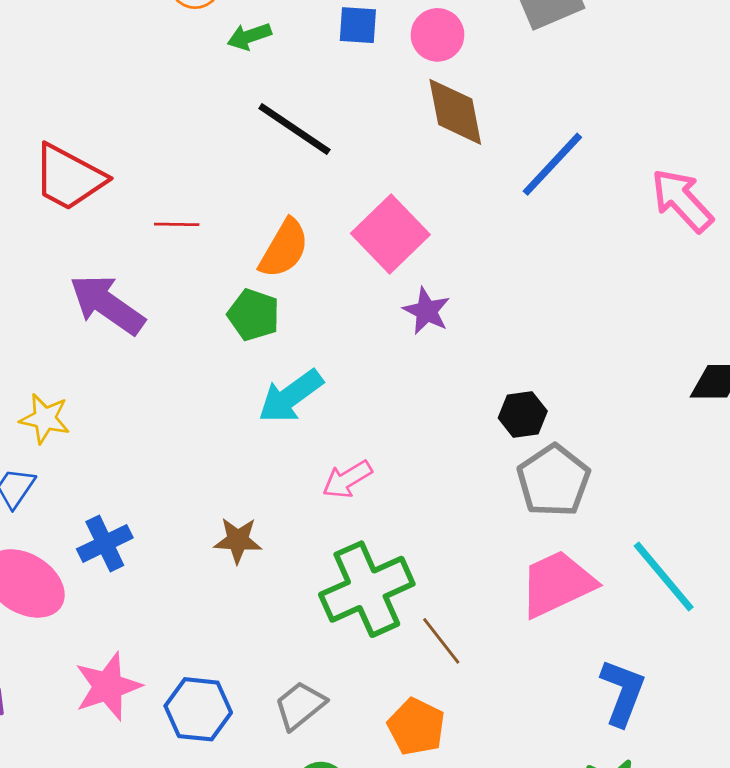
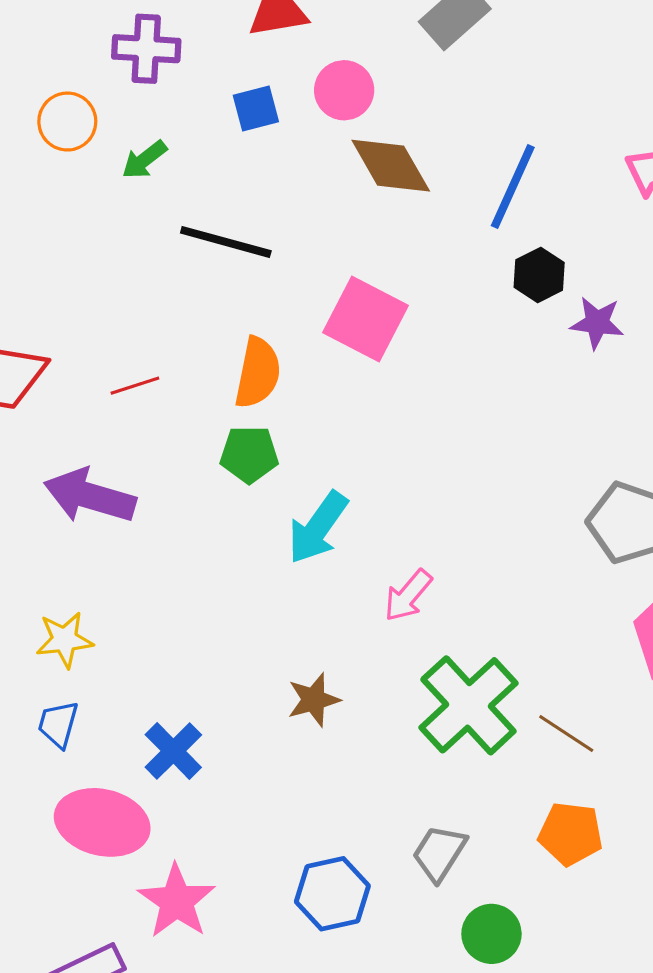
purple star: (427, 311) -> (597, 323), moved
black hexagon: (523, 414) -> (539, 275), moved
pink star: (108, 686) -> (177, 901), moved

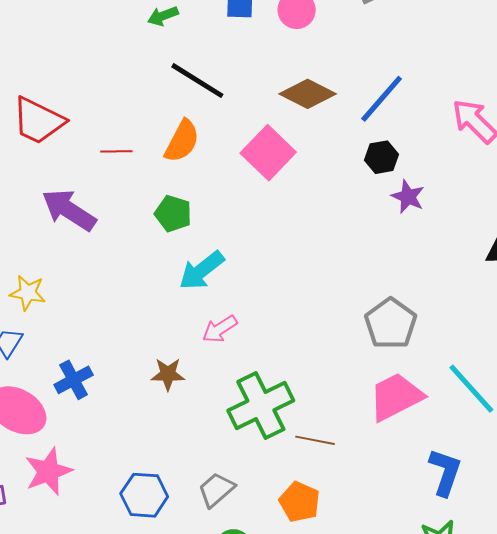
brown diamond: (391, 166) -> (308, 94), moved, turned -50
orange semicircle: (258, 373) -> (182, 141), moved
pink arrow: (408, 595) -> (220, 329), moved
brown line: (566, 734) -> (315, 440), turned -39

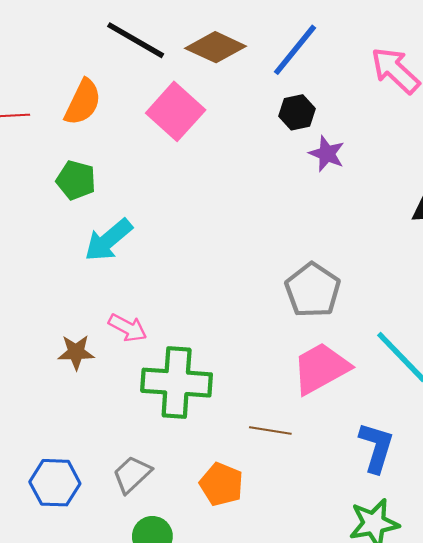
black line: (197, 81) -> (136, 40), moved
pink arrow: (220, 329) -> (128, 328), moved, turned -117
green cross: (261, 406) -> (177, 383), turned 32
brown line: (315, 440) -> (270, 431), moved

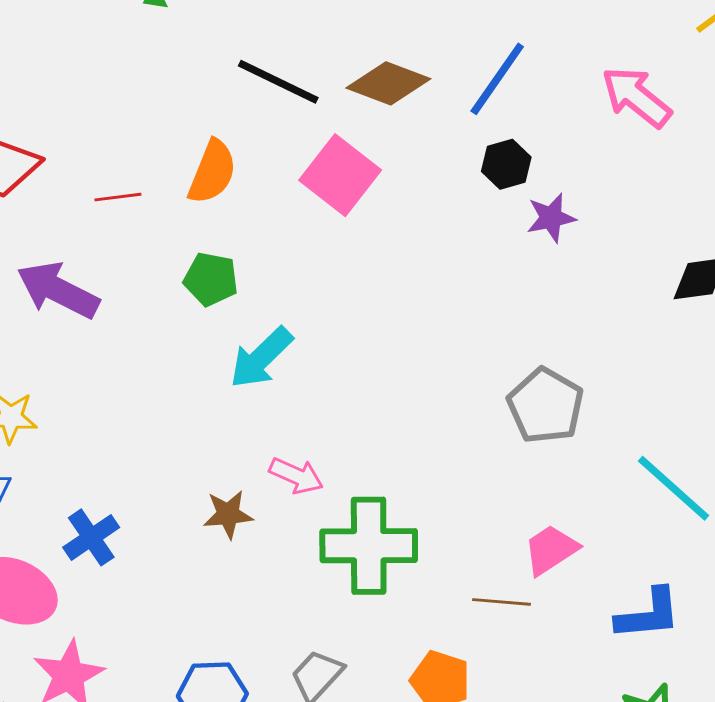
purple star: (327, 154) -> (551, 218), turned -30
pink trapezoid: (321, 368) -> (551, 550), moved, size x0.7
blue L-shape: (376, 447) -> (648, 614), turned 72

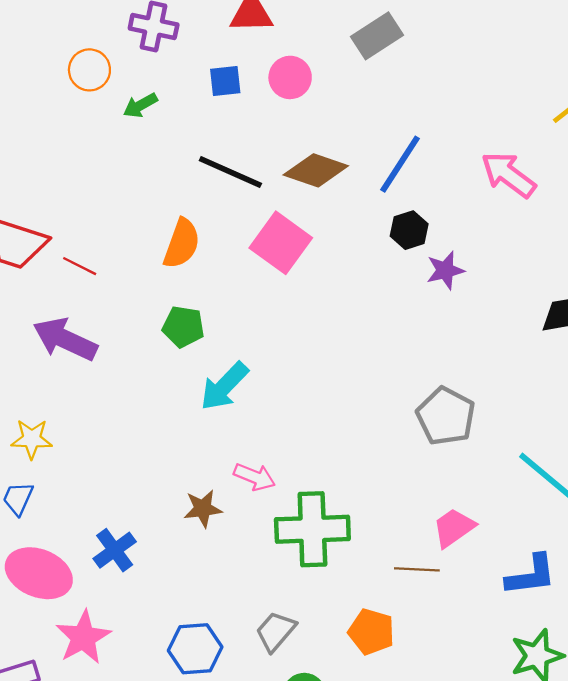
red line: (118, 197) -> (80, 266), moved, turned 36
blue cross: (91, 537) -> (115, 550), moved

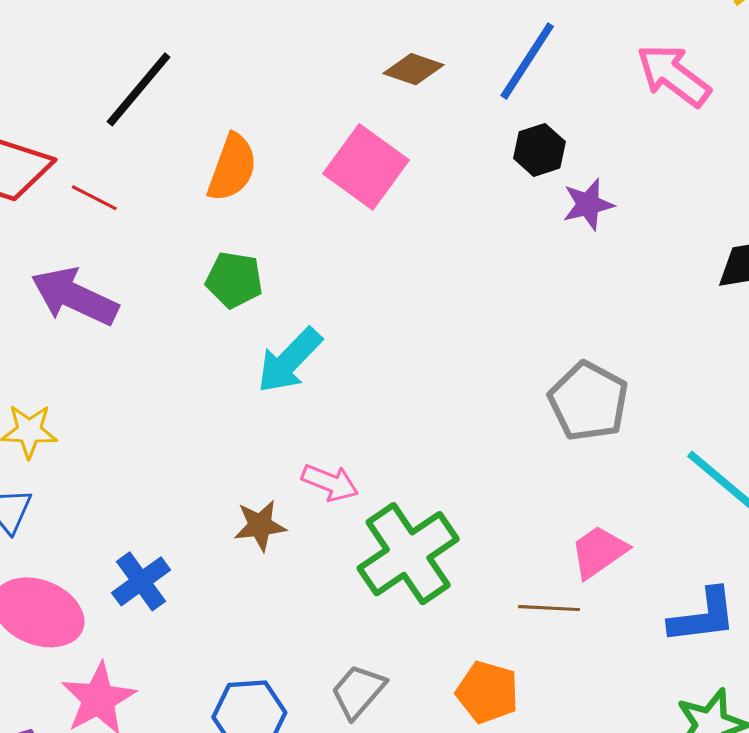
brown diamond: (316, 170) -> (413, 69), size x0.7
black line: (230, 172) -> (139, 89), moved, turned -74
green cross: (312, 529) -> (408, 554), turned -32

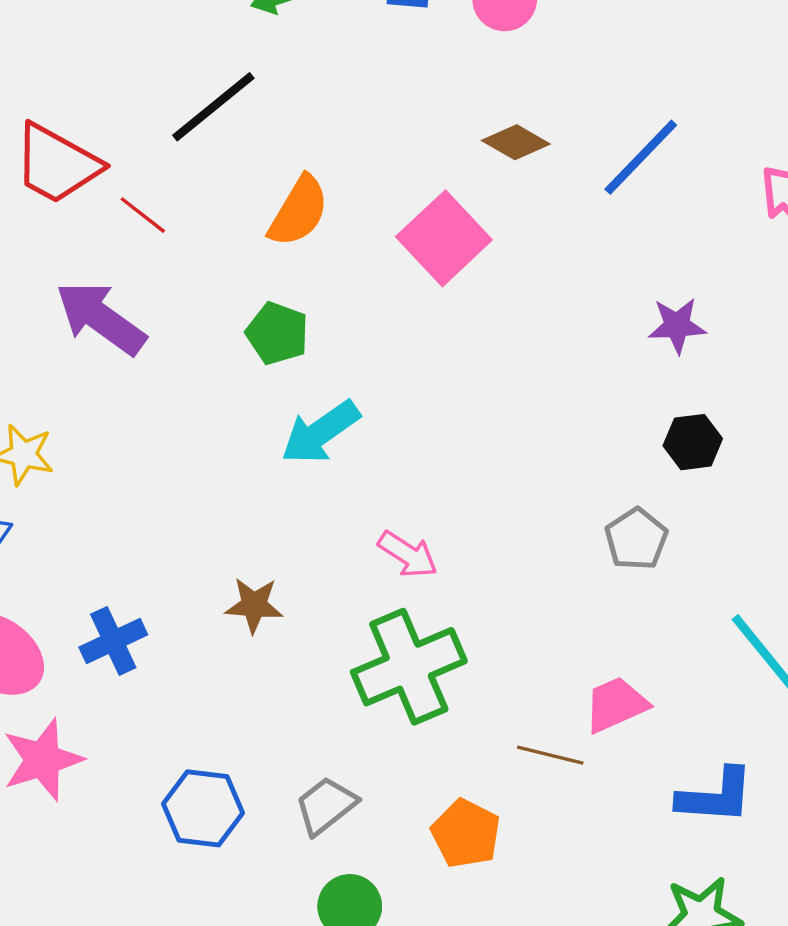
black hexagon: (539, 150) -> (693, 442), moved
gray pentagon: (588, 401) -> (636, 539), size x0.7
pink arrow: (330, 483) -> (408, 554), moved

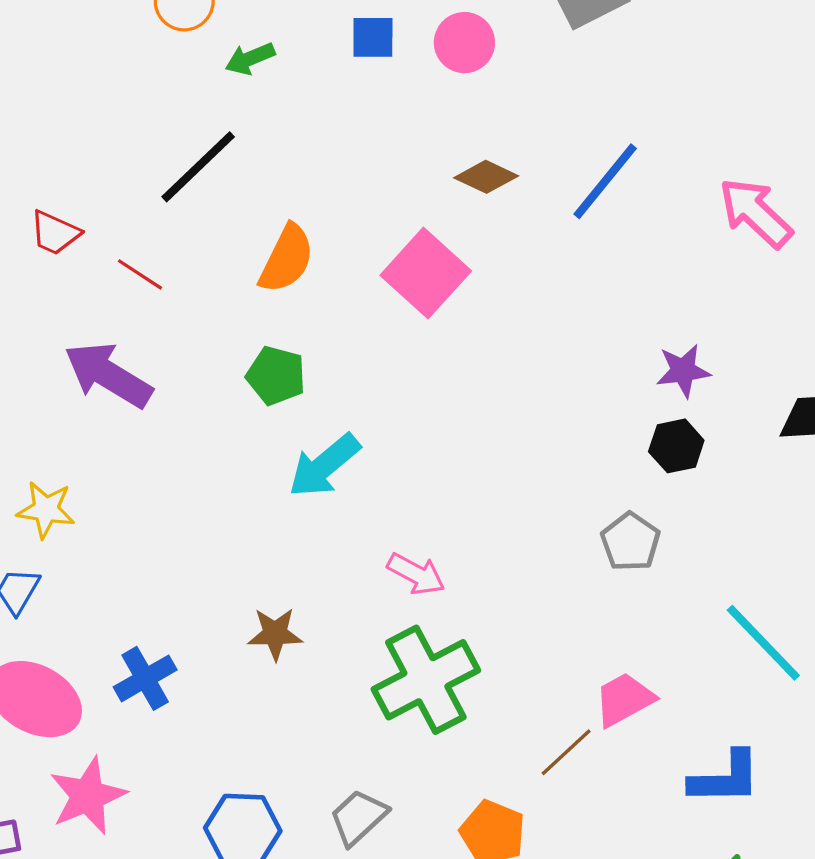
red trapezoid: (57, 164) -> (55, 233), size x0.6
purple star: (677, 326) -> (683, 371), moved
brown line: (550, 755) -> (566, 752), turned -52

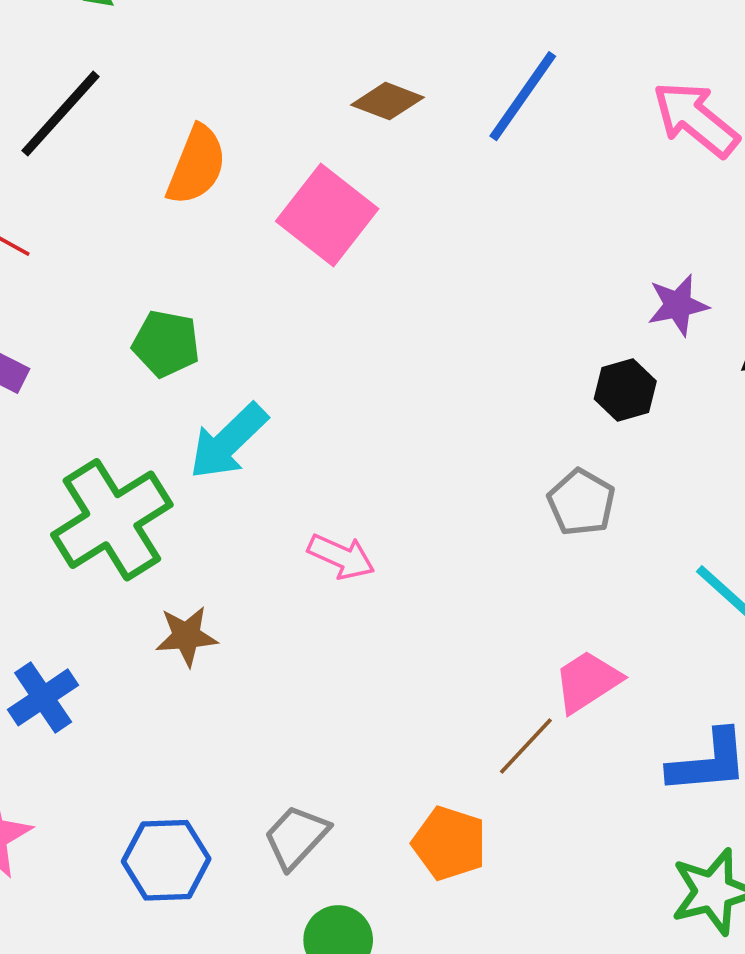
orange semicircle: (287, 259) -> (197, 165), moved
purple star: (683, 371) -> (678, 305), moved
green cross: (426, 680) -> (112, 520), moved

